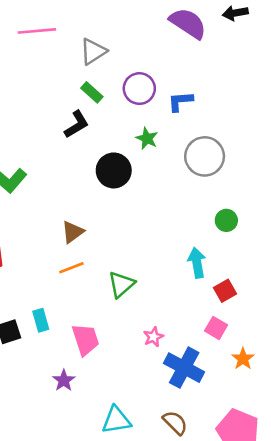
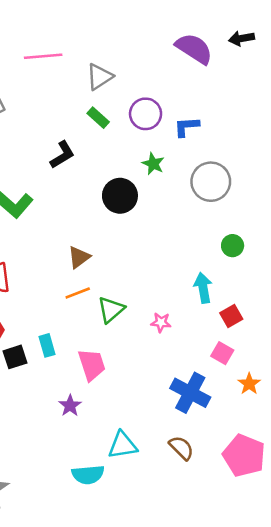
black L-shape: (77, 124) -> (62, 155), moved
green triangle: (121, 284) -> (111, 310), moved
pink star: (153, 337) -> (161, 322), moved, turned 30

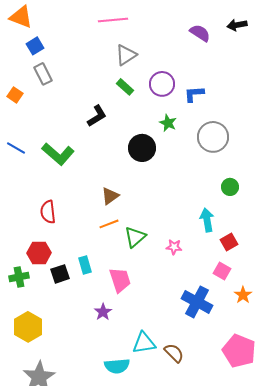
purple semicircle: (194, 49) -> (200, 33), size x0.7
pink line: (43, 56) -> (113, 20), moved
brown semicircle: (181, 448) -> (174, 353), moved

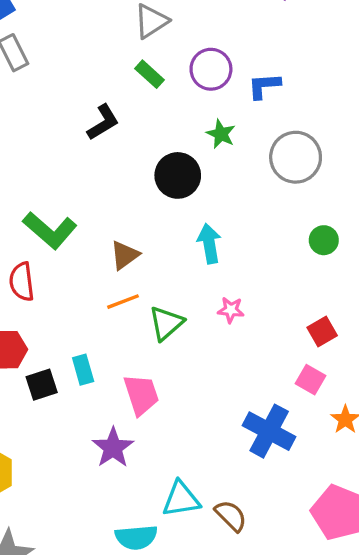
green L-shape: (58, 154) -> (50, 230), moved
cyan arrow: (207, 220) -> (209, 244), moved
pink star: (174, 247) -> (231, 310), moved
purple star: (103, 312) -> (113, 448), size x1.4

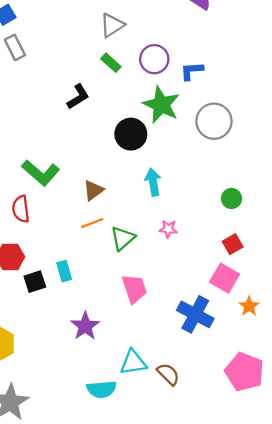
green star: (221, 134) -> (161, 105), size x1.8
green circle: (324, 240) -> (232, 198), moved
pink square: (311, 380) -> (224, 278), size x1.4
pink trapezoid: (141, 395) -> (134, 289), moved

